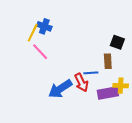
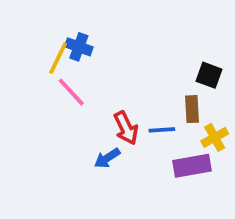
red arrow: (81, 82) -> (126, 128), moved
yellow cross: (121, 86) -> (215, 137), moved, turned -32
blue arrow: (60, 89) -> (107, 158), size x0.6

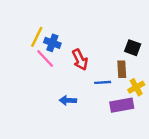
blue cross: (79, 47) -> (52, 43), moved
red arrow: (126, 128) -> (80, 60), moved
blue arrow: (107, 158) -> (68, 100), turned 35

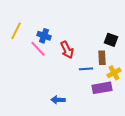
yellow line: (37, 37) -> (16, 31), moved
blue arrow: (68, 100) -> (58, 100), moved

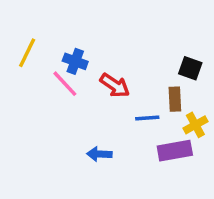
red arrow: (67, 50) -> (115, 85), turned -30
blue arrow: (58, 100) -> (99, 154), moved

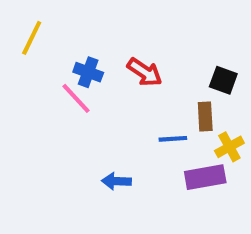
yellow line: (27, 53) -> (32, 38), moved
red arrow: (115, 85) -> (145, 72), moved

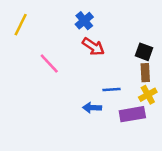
blue cross: (88, 72) -> (84, 21), moved, turned 30
brown rectangle: (205, 117) -> (145, 73), moved
blue arrow: (116, 181) -> (92, 108), moved

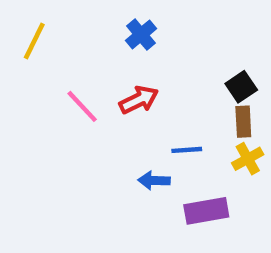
red arrow: (93, 47) -> (139, 100), moved, turned -60
black square: (144, 52) -> (241, 87), turned 36
purple rectangle: (132, 114) -> (206, 211), moved

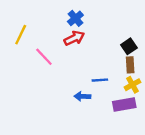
yellow line: (34, 41) -> (21, 35), moved
red arrow: (139, 100) -> (74, 38), moved
purple rectangle: (206, 211) -> (124, 104), moved

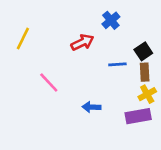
blue cross: (75, 18) -> (111, 20), moved
pink line: (44, 57) -> (49, 82), moved
blue line: (100, 80) -> (117, 64), moved

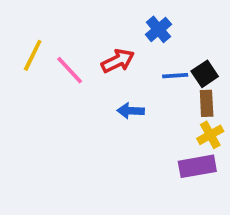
blue line: (117, 64) -> (175, 76), moved
pink line: (49, 82) -> (70, 70), moved
blue arrow: (92, 107) -> (131, 111), moved

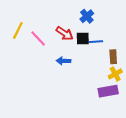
red arrow: (118, 61) -> (65, 33), turned 60
black square: (205, 74) -> (83, 39), moved, turned 32
blue arrow: (131, 111) -> (64, 61), moved

